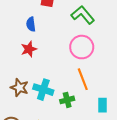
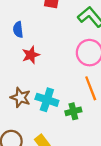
blue semicircle: (31, 24) -> (18, 30), moved

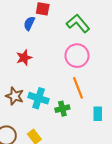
blue semicircle: (18, 30) -> (29, 23), moved, turned 32

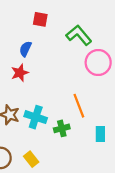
blue semicircle: (29, 23) -> (25, 49), moved
pink circle: (77, 56) -> (98, 62), moved

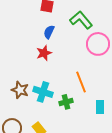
blue semicircle: (25, 49) -> (49, 32), moved
red star: (20, 73) -> (44, 53), moved

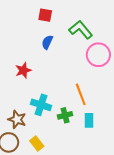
red star: (44, 53) -> (23, 70), moved
brown star: (20, 90) -> (17, 119), moved
cyan rectangle: (100, 107) -> (89, 120), moved

